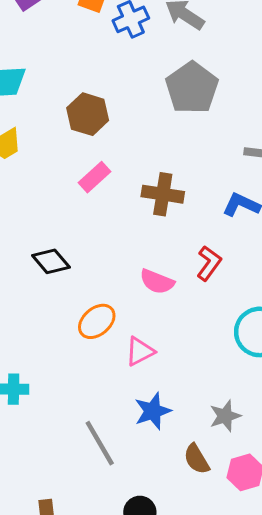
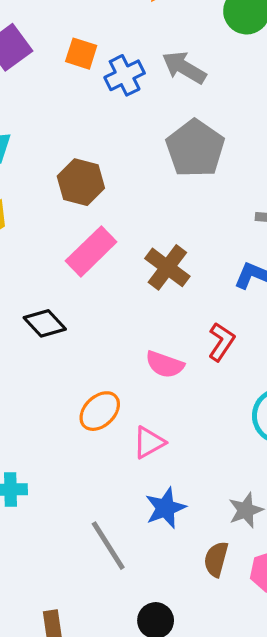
pink rectangle: (94, 177) -> (91, 251), size x1.4
brown cross: (163, 194) -> (167, 267), turned 30
black diamond: (51, 261) -> (45, 323), moved
brown semicircle: (197, 459) -> (216, 559), turned 48

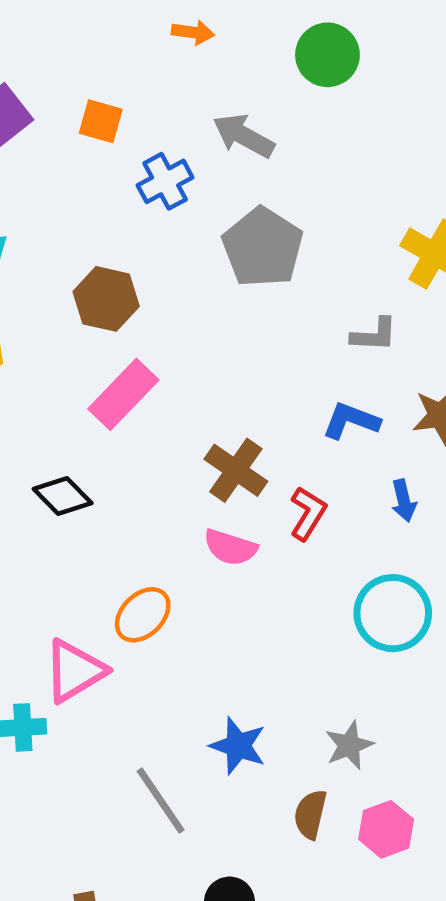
blue cross: (125, 75) -> (165, 181), moved
brown cross: (167, 267) -> (236, 470), moved
pink triangle: (149, 442) -> (75, 671), moved, size x1.4
blue star: (165, 508) -> (238, 746), turned -30

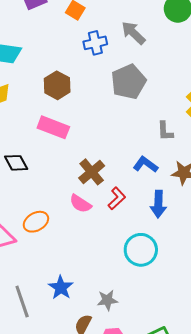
gray L-shape: (374, 335) -> (165, 131), turned 70
pink rectangle: (123, 394) -> (53, 127), turned 52
blue arrow: (404, 501) -> (158, 204), size x1.5

